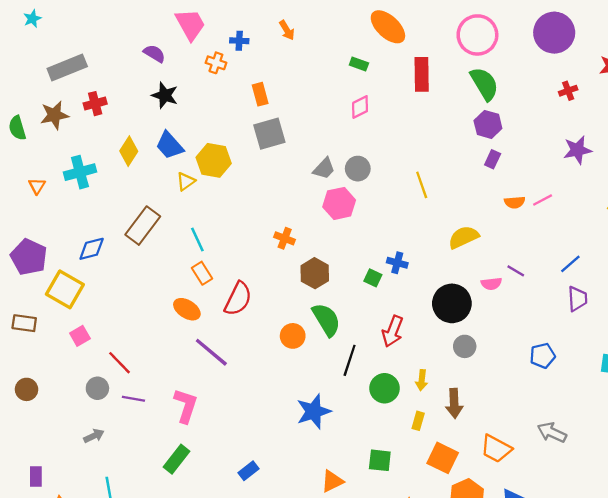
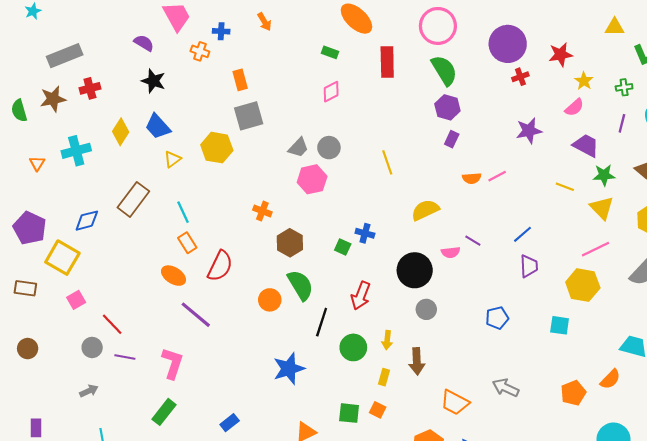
purple circle: (554, 33) -> (508, 44), moved
yellow hexagon: (214, 160) -> (217, 148), moved
orange square: (443, 458) -> (378, 410), moved, size x0.6

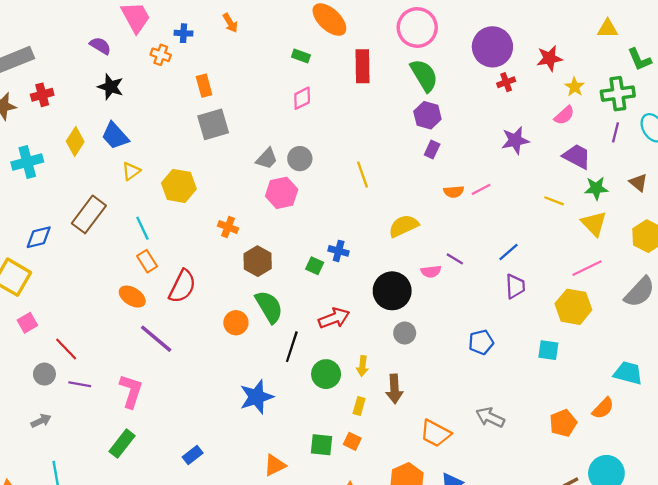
green cross: (624, 87) -> (618, 94), size x1.8
yellow hexagon: (217, 148) -> (179, 186), moved
red arrow: (361, 296) -> (334, 318), turned -132

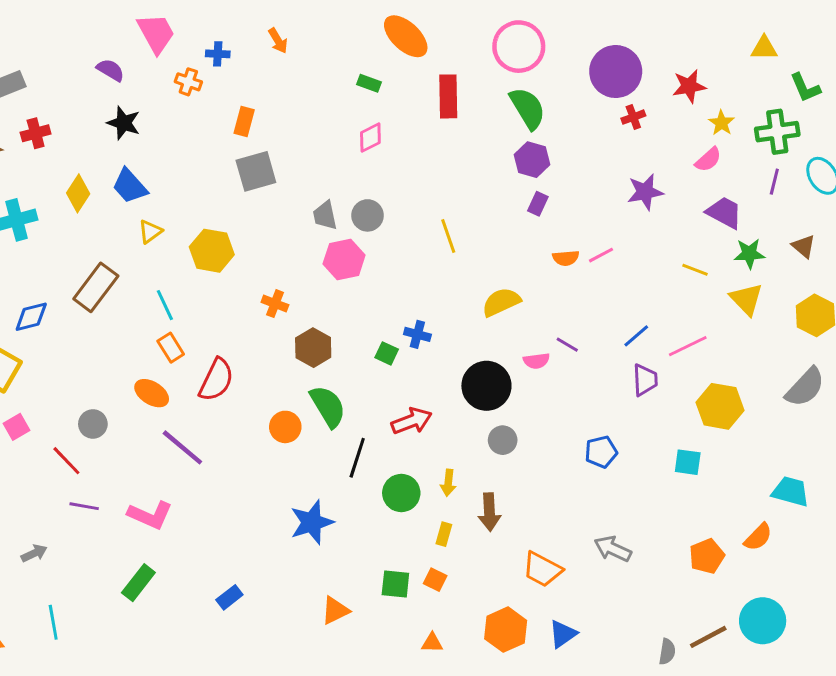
orange rectangle: (204, 86) -> (244, 121), turned 30
gray trapezoid: (267, 159) -> (325, 215), turned 125
pink line: (587, 268) -> (688, 346), moved
gray circle: (44, 374) -> (93, 424), moved
pink L-shape: (131, 391) -> (150, 515), turned 96

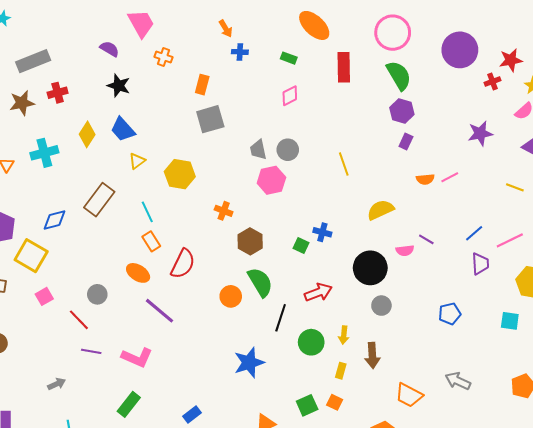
blue cross: (218, 54) -> (240, 52), moved
red cross: (633, 117) -> (492, 81), moved
green square: (395, 584) -> (307, 405), turned -30

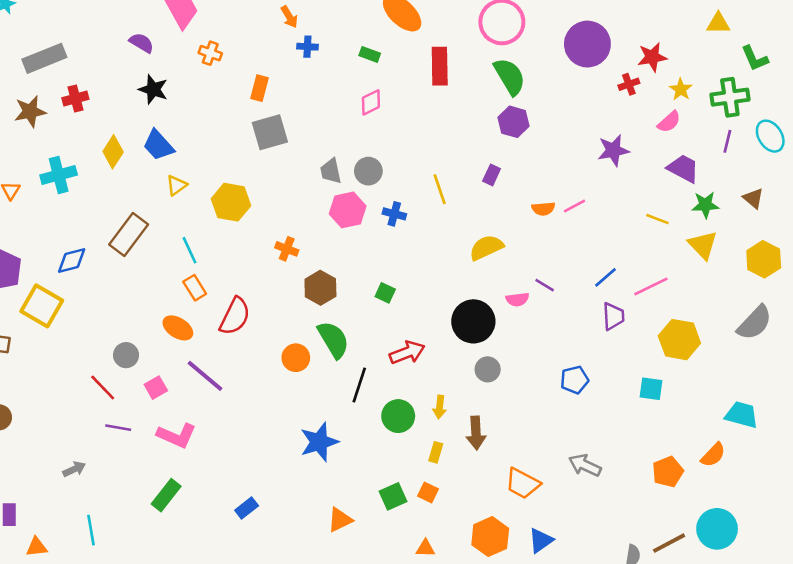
purple rectangle: (406, 142) -> (492, 175), moved
blue cross: (322, 232) -> (394, 214), moved
pink square: (44, 296) -> (156, 388), moved

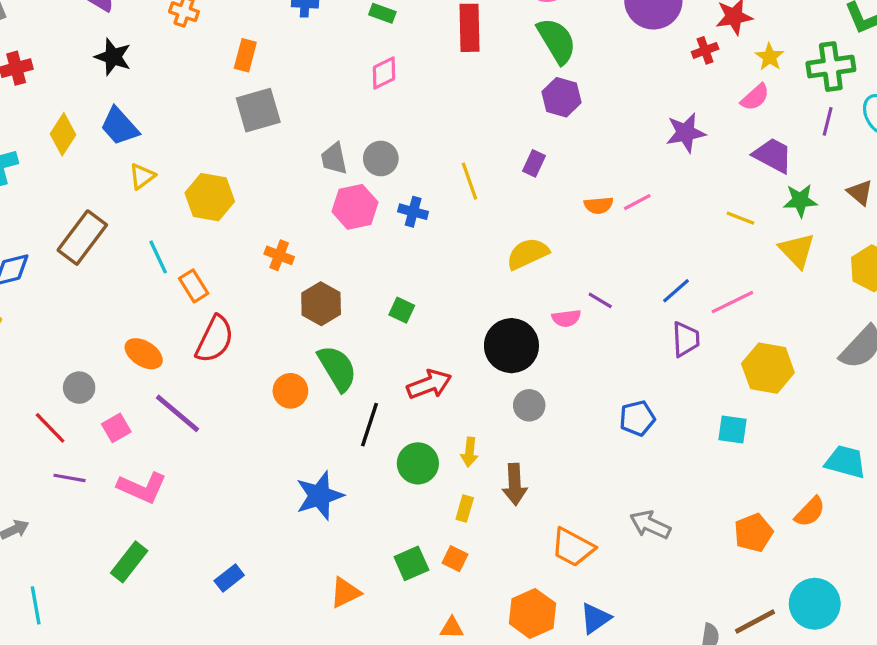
orange rectangle: (195, 288) -> (194, 286), moved

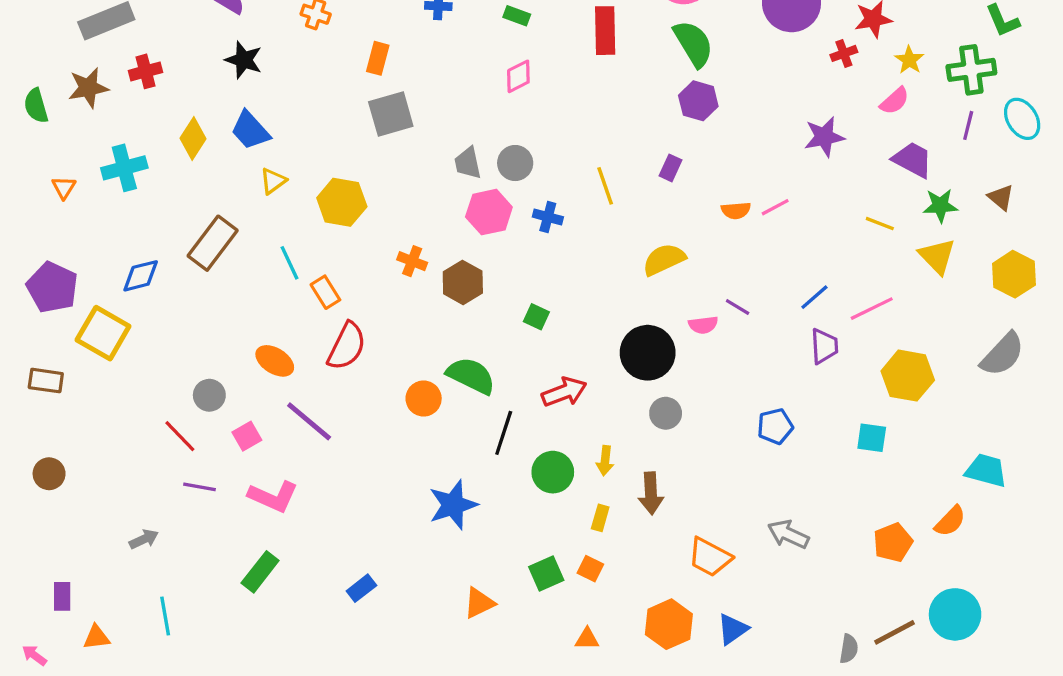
brown hexagon: (321, 304) -> (463, 282), moved
green semicircle: (337, 368) -> (471, 376), turned -33

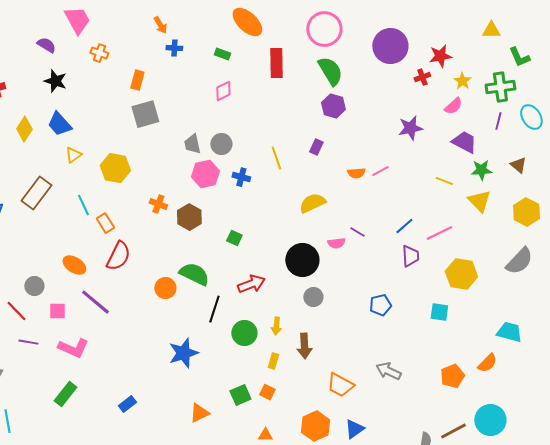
pink square: (247, 436) -> (57, 311), turned 30

